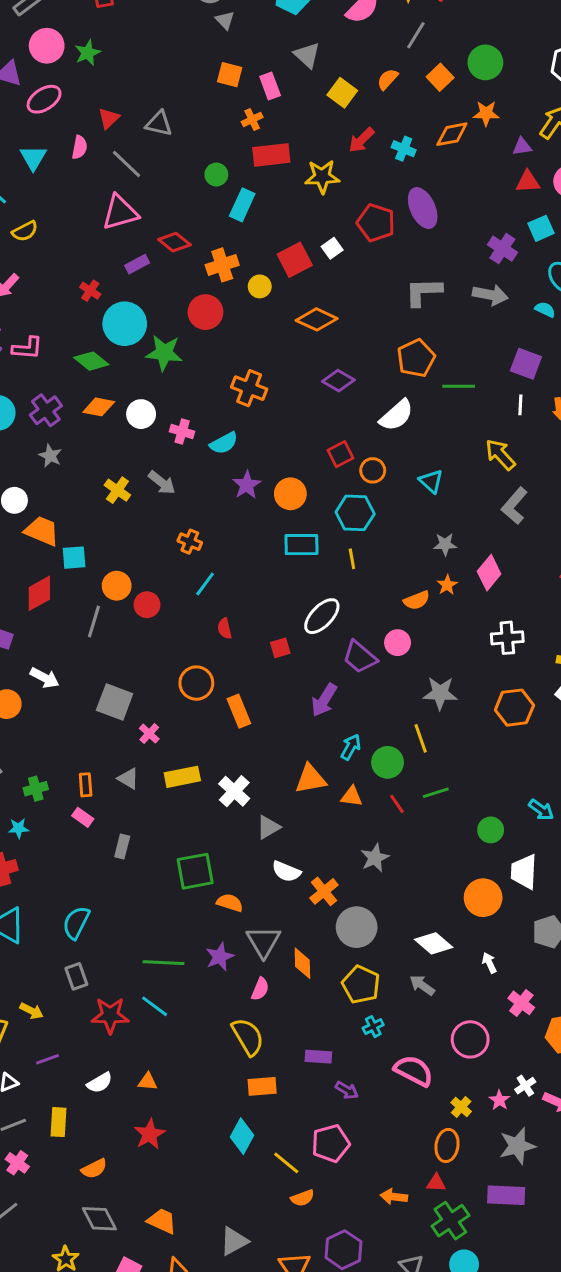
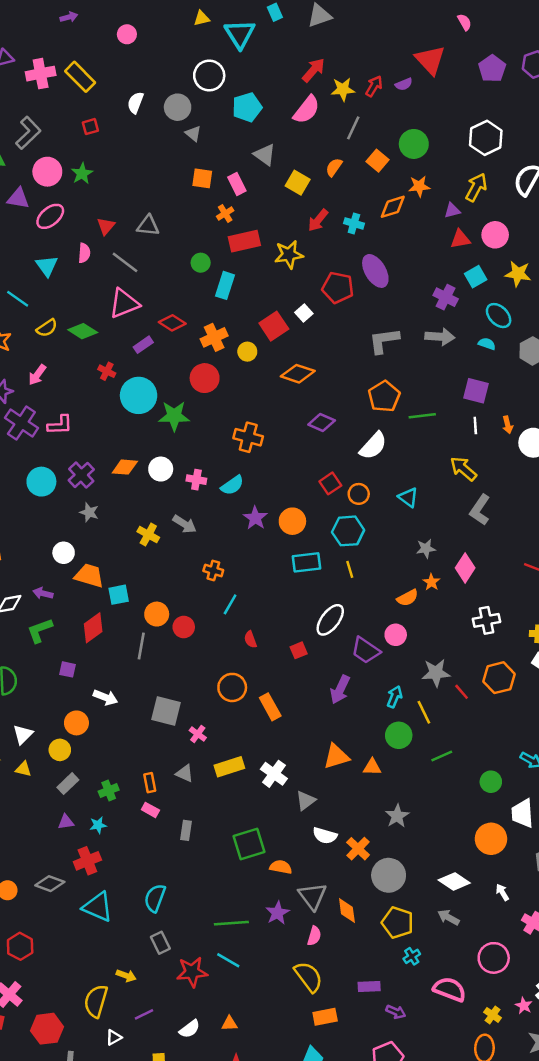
green diamond: (91, 361) -> (83, 331), moved
cyan arrow: (351, 747) -> (394, 697), moved
red line: (397, 804) -> (462, 692), moved

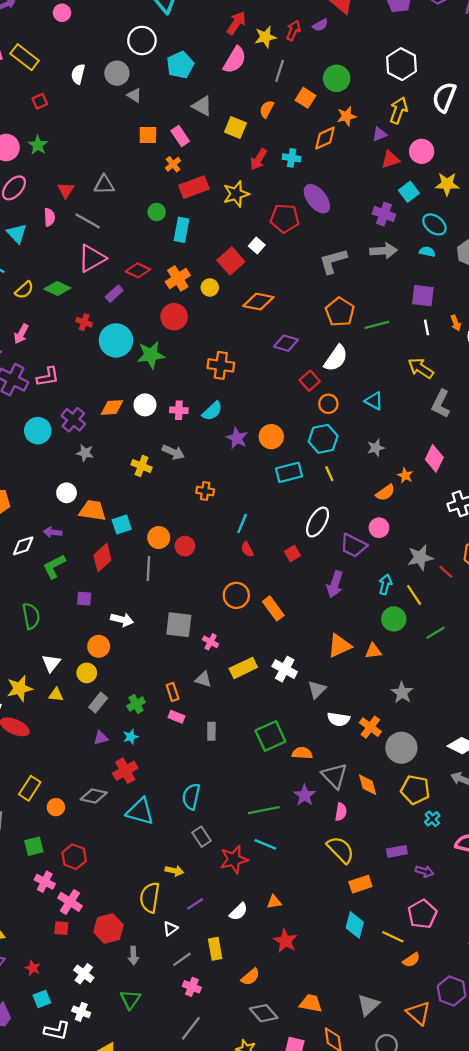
red square: (330, 483) -> (310, 381), moved
gray star: (426, 549) -> (376, 448), moved
cyan line: (230, 604) -> (242, 524), moved

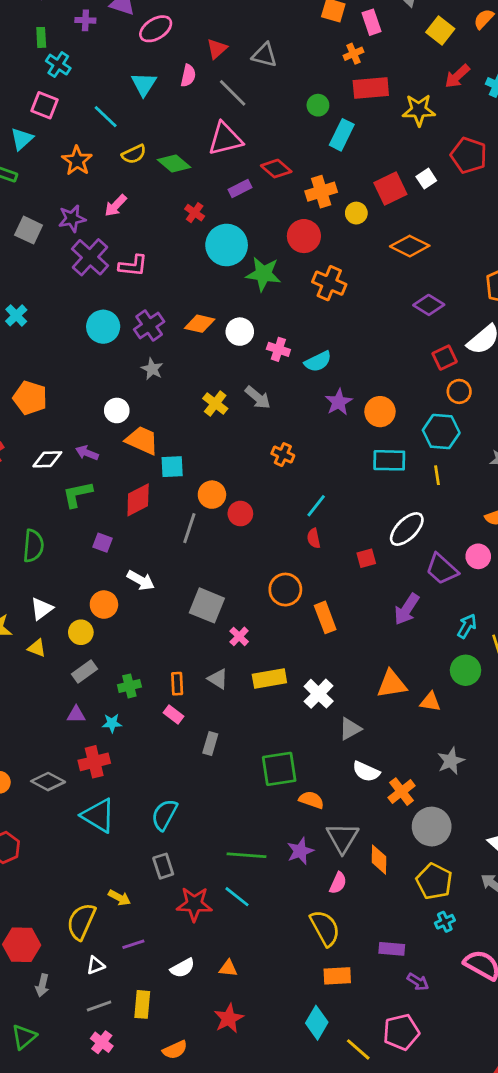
orange cross: (221, 365) -> (329, 283), moved

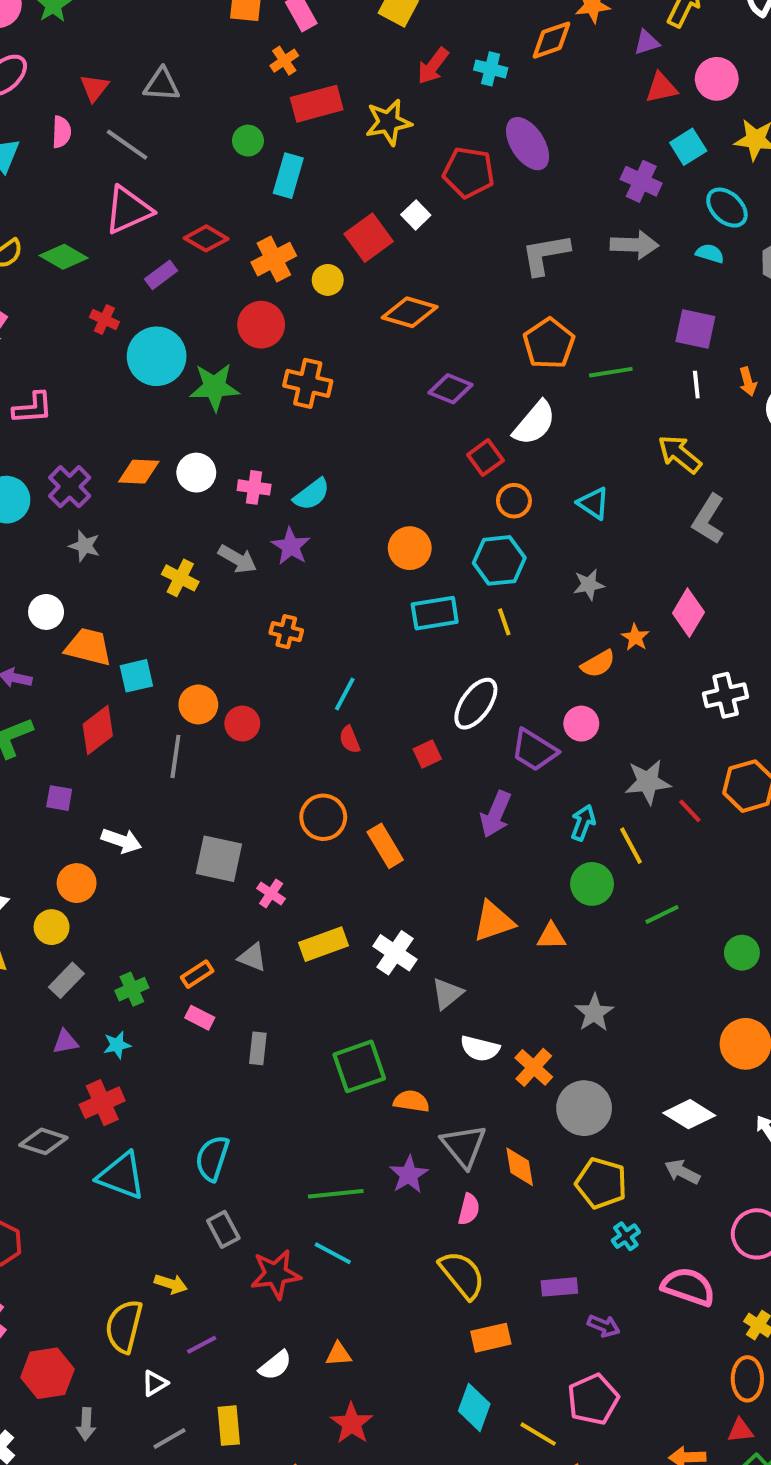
purple star: (339, 402) -> (291, 546), moved
orange rectangle: (177, 684) -> (197, 974), turned 70

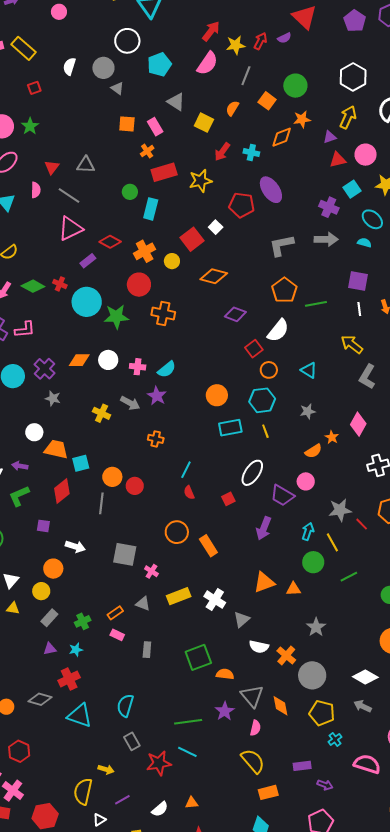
green diamond: (64, 257) -> (33, 286), moved

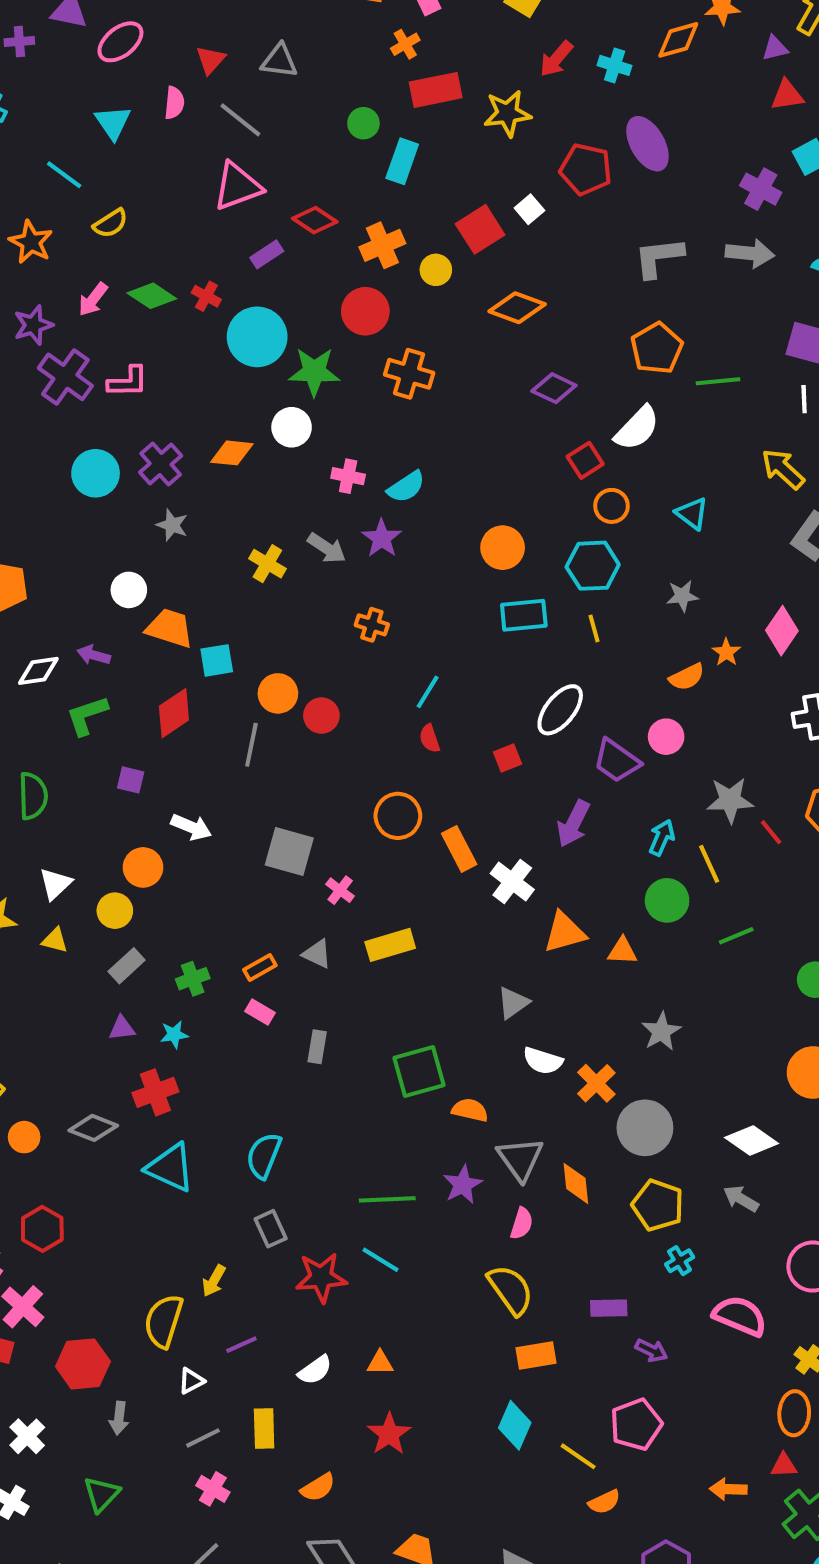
white circle: (108, 360) -> (292, 427), moved
white cross: (215, 600) -> (512, 882), moved
yellow arrow: (106, 769) -> (214, 1281), turned 98

